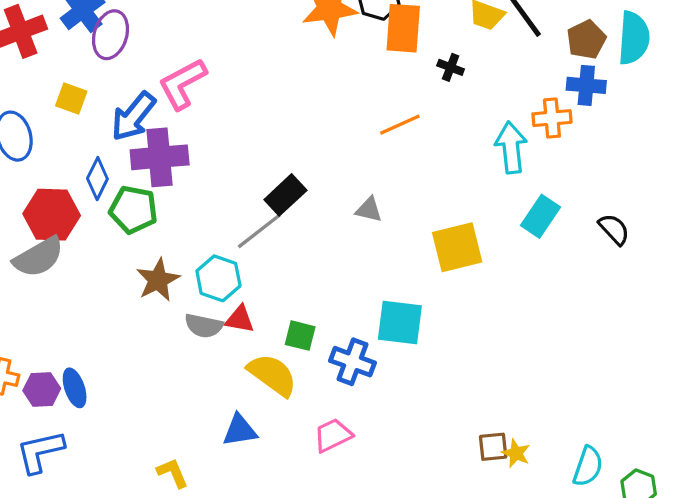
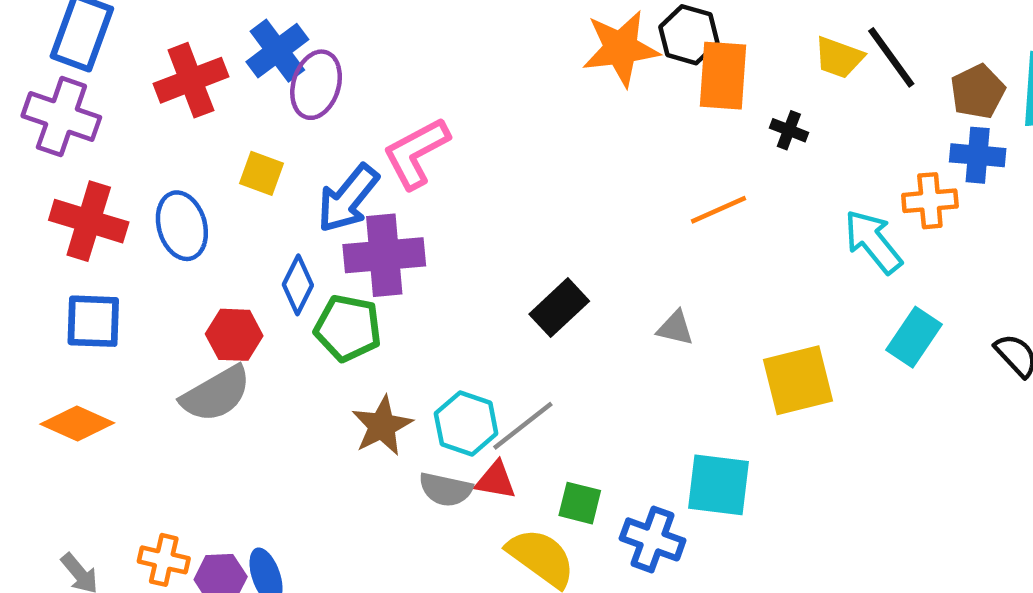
cyan arrow: (511, 148) -> (873, 242), turned -33
red hexagon: (52, 215) -> (234, 335), size x0.7
gray line: (259, 231) -> (523, 426), moved

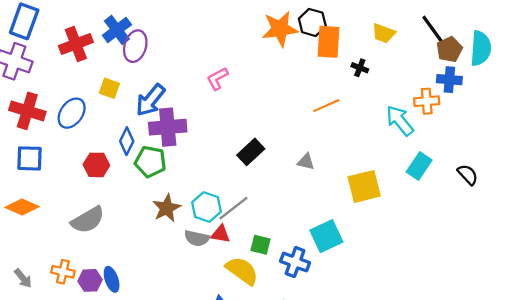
black line: (891, 57) -> (433, 30), moved
pink L-shape: (416, 153) -> (217, 79), moved, size x0.7
blue ellipse: (182, 226) -> (72, 113), turned 52
gray semicircle: (216, 394) -> (88, 220), moved
cyan square: (718, 485) -> (326, 236), turned -32

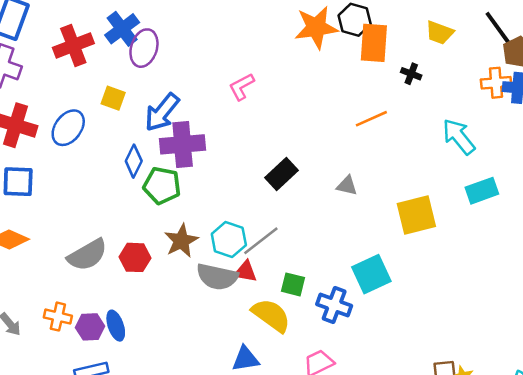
orange cross: (427, 101) -> (496, 83), moved
red hexagon: (96, 165) -> (135, 257), moved
cyan rectangle: (419, 166) -> (482, 191), turned 36
gray semicircle: (197, 238) -> (217, 277), size x1.4

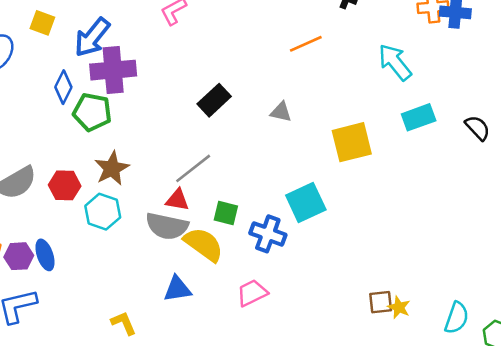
cyan hexagon: (229, 239) -> (103, 212), moved
gray semicircle: (217, 277) -> (167, 226), moved

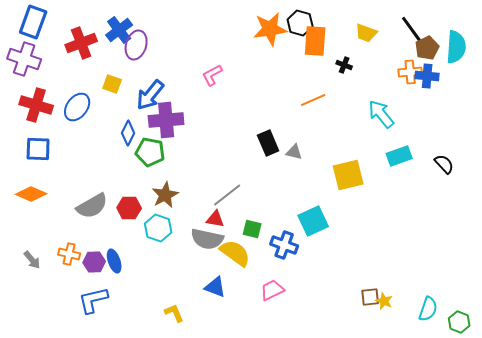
black rectangle: (214, 100) -> (268, 143), moved, turned -70
blue triangle: (177, 289) -> (215, 287), turned 30

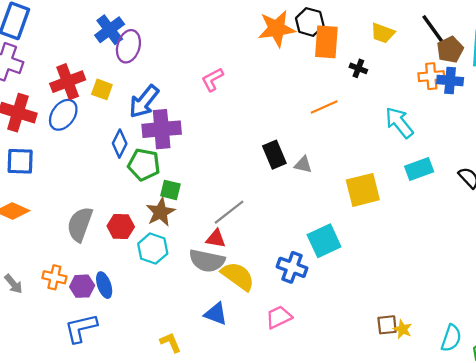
red cross: (81, 43) -> (68, 82), moved
gray semicircle: (92, 206) -> (80, 224), turned 140
green square: (252, 229) -> (170, 190), moved

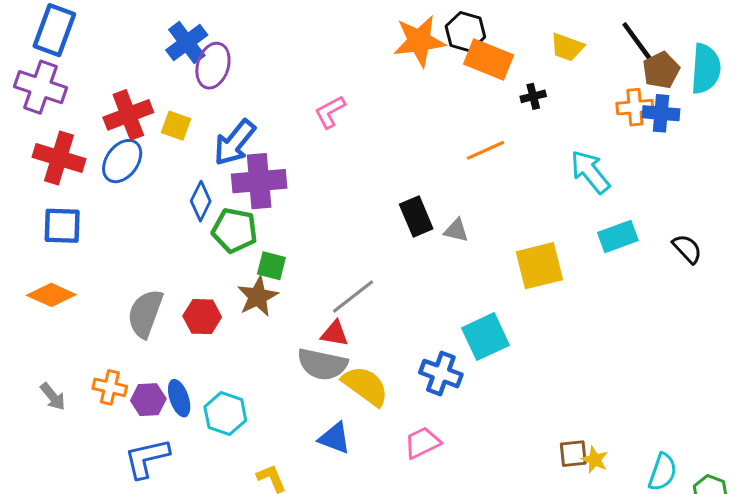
orange rectangle: (326, 42) -> (489, 59), turned -72
black cross: (358, 68) -> (533, 96), turned -35
cyan hexagon: (153, 249) -> (225, 414), moved

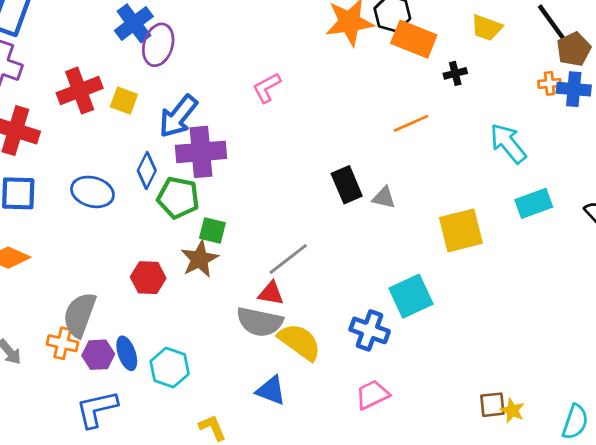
orange cross: (635, 107) -> (549, 83), size x0.7
blue ellipse: (122, 161) -> (92, 192), moved, turned 69
gray semicircle: (145, 313) -> (80, 315), moved
pink trapezoid: (422, 443) -> (372, 395), moved

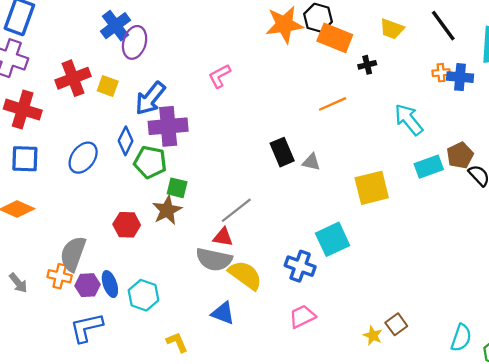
brown pentagon: (574, 49) -> (460, 155), moved
blue ellipse: (92, 192) -> (83, 158), turned -68
brown square: (492, 405) -> (396, 324), turned -30
yellow star: (512, 410) -> (373, 335), moved

